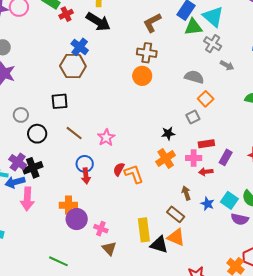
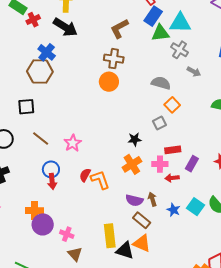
cyan triangle: (213, 17) -> (180, 23), turned -40
purple semicircle: (240, 219) -> (134, 200), moved

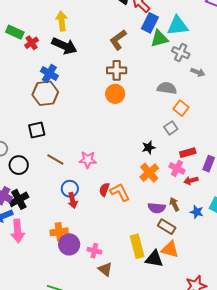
pink star: (73, 143) -> (88, 160), turned -30
pink cross: (160, 164) -> (177, 168), turned 35

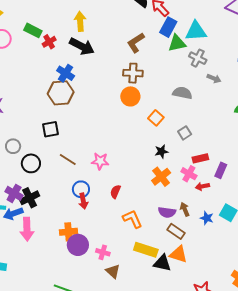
orange square: (181, 108) -> (156, 118), moved
orange L-shape: (120, 192) -> (132, 219), moved
yellow rectangle: (137, 246) -> (146, 250), turned -60

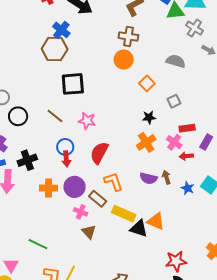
black square: (50, 129) -> (73, 84), moved, size x1.4
red semicircle: (115, 192) -> (99, 153), size x1.6
black cross: (30, 198) -> (27, 160), moved
brown rectangle: (176, 231) -> (98, 199), moved
purple circle: (78, 245) -> (75, 187), moved

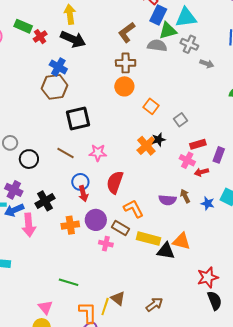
gray semicircle: (176, 61) -> (157, 46), moved
orange cross: (146, 142) -> (146, 146), moved
brown triangle: (89, 232) -> (118, 298), moved

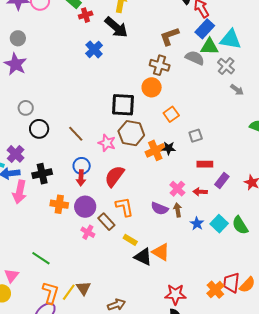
brown hexagon: (55, 87) -> (131, 133), moved
black square: (78, 118) -> (123, 105), moved
pink cross: (187, 160) -> (177, 189), moved
yellow rectangle: (149, 239) -> (130, 240), size x0.6

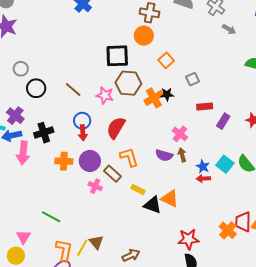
red arrow: (200, 192) -> (203, 179), moved

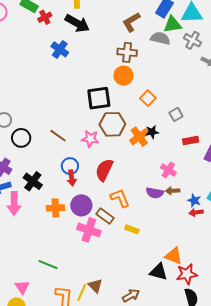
black cross: (44, 133) -> (33, 181), turned -30
brown arrow: (182, 155) -> (173, 191), turned -72
pink cross: (95, 186) -> (89, 230), size x1.6
orange triangle: (170, 198) -> (174, 256), moved
black triangle: (153, 205) -> (159, 272), moved

